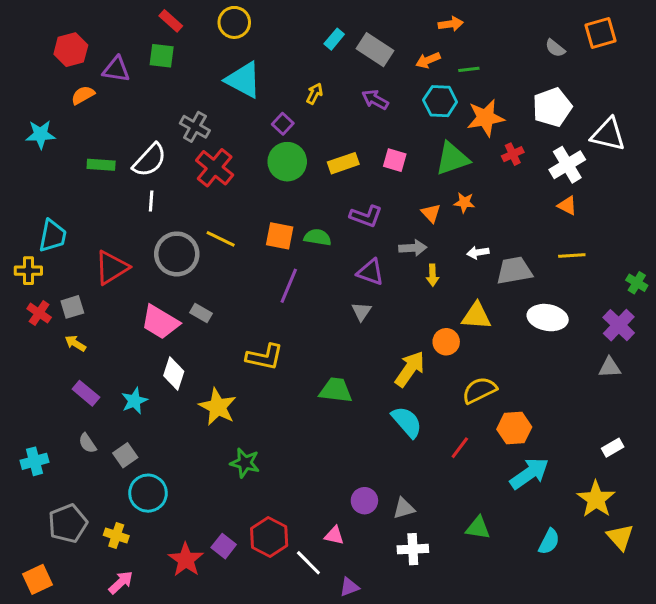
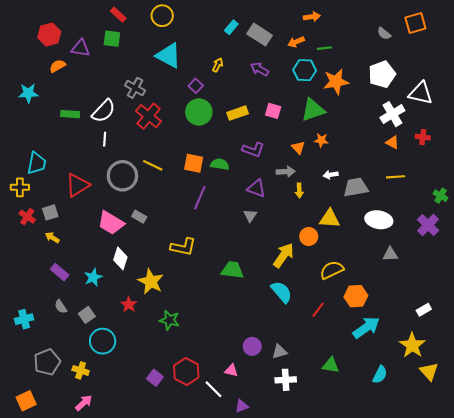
red cross: (513, 154) -> (423, 137), moved, turned 32
gray triangle: (610, 367) -> (390, 254), moved
red star: (186, 560) -> (129, 305), moved, size x0.7

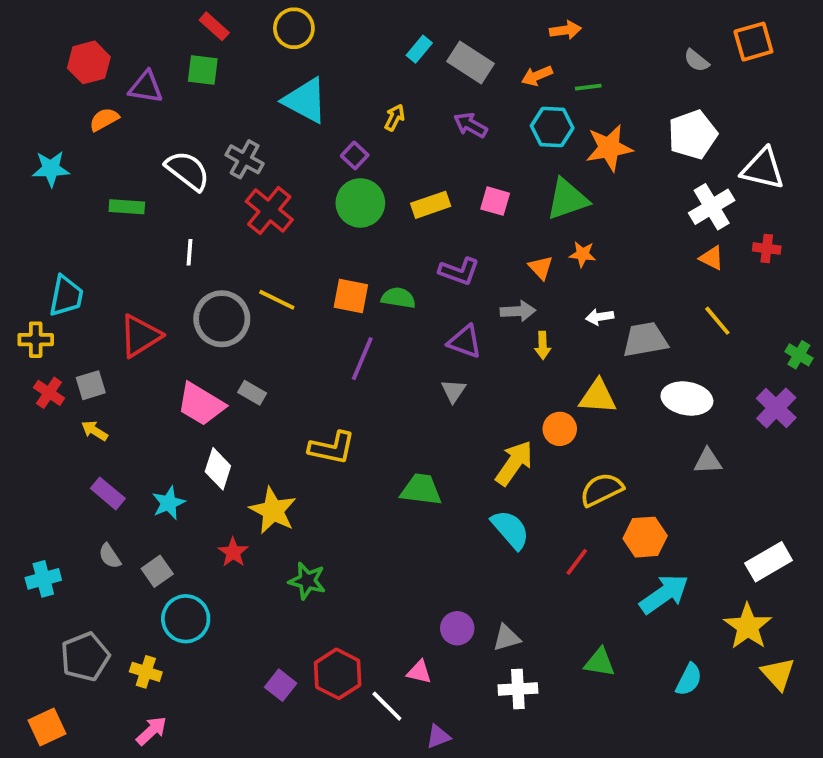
white semicircle: (104, 111) -> (188, 171), moved, turned -95
yellow line: (396, 177) -> (717, 321), turned 54
white rectangle: (424, 310) -> (769, 562), size x1.6

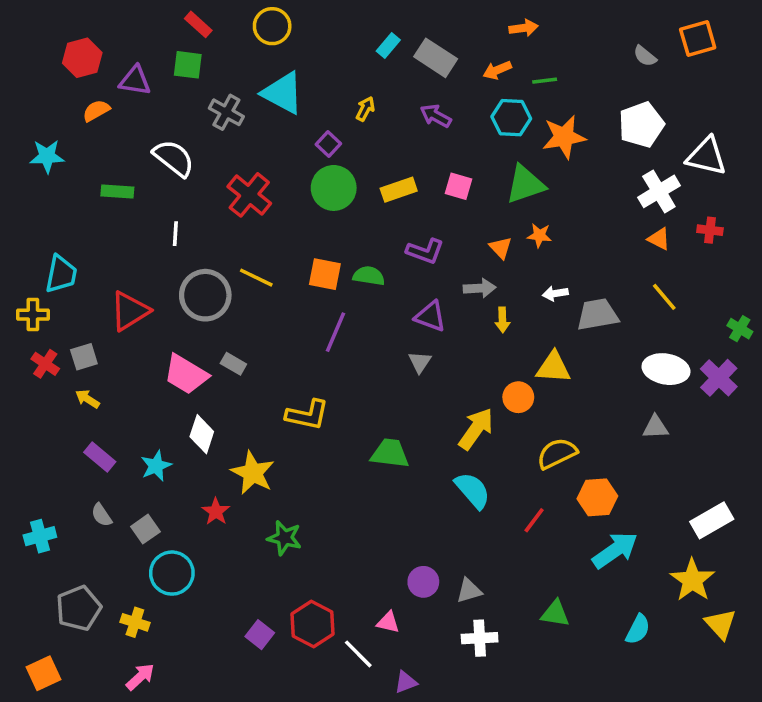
gray cross: (245, 159) -> (226, 112), moved
white ellipse: (687, 398) -> (666, 369), moved

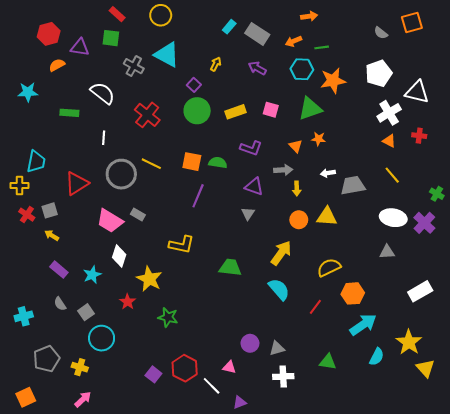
orange circle: (518, 397) -> (299, 220), moved
white rectangle: (712, 520) -> (420, 291), moved
cyan semicircle: (638, 629) -> (377, 357), moved

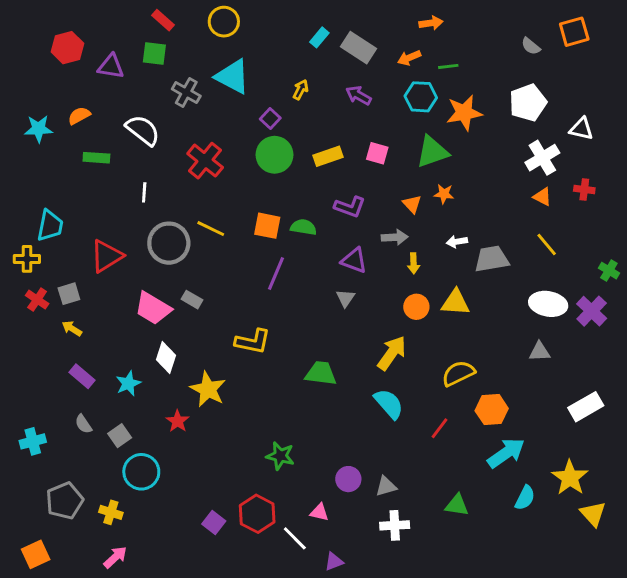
orange semicircle: (57, 65) -> (79, 116), moved
white triangle: (417, 92) -> (581, 129), size x0.7
green star: (168, 317) -> (280, 456), moved

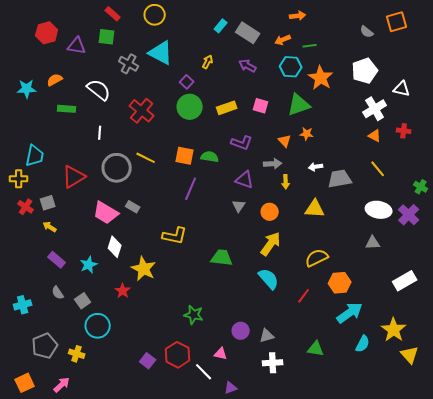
orange star: (464, 113) -> (321, 78), turned -30
orange circle: (416, 307) -> (270, 212), moved
pink arrow: (115, 557) -> (62, 385), moved

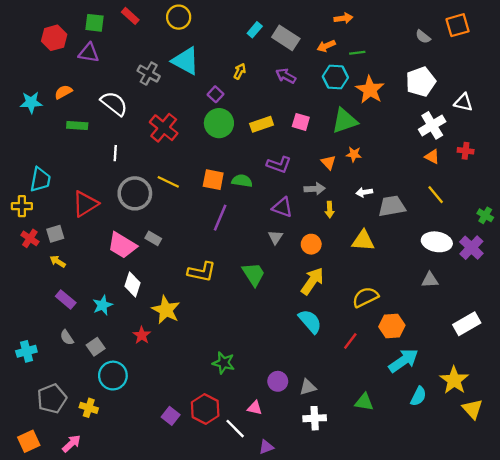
green square: (107, 37) -> (94, 23), moved
green trapezoid: (222, 258) -> (254, 274), moved, turned 50

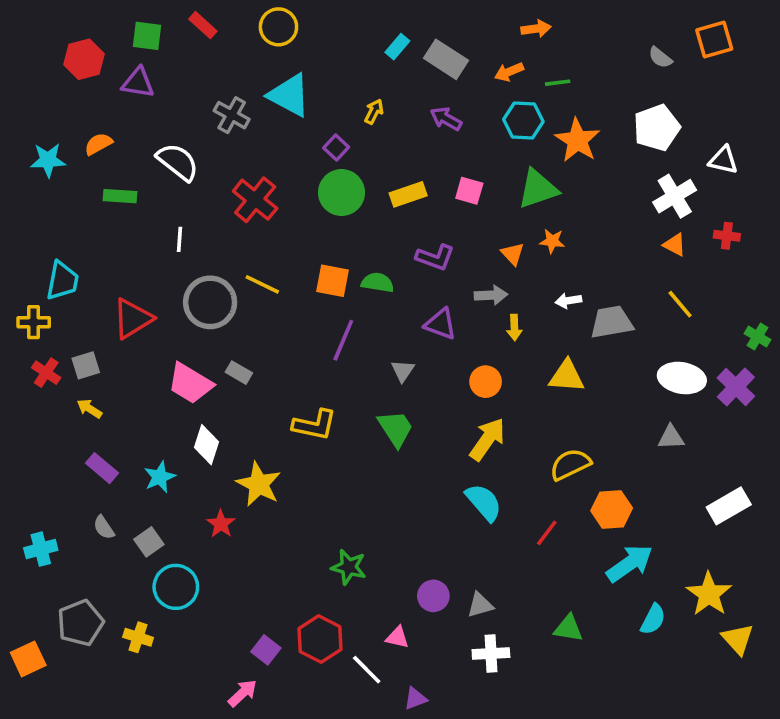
gray triangle: (275, 237) -> (403, 371), moved
orange square: (29, 441) -> (28, 659), moved
pink arrow: (71, 444) -> (242, 693), moved

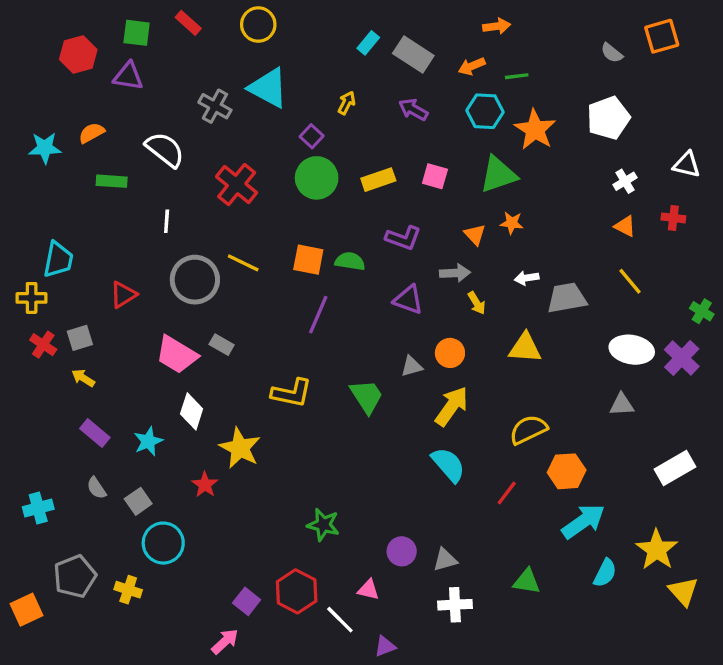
white triangle: (723, 160) -> (687, 165), moved
white cross: (675, 196) -> (625, 181), size x0.6
red triangle: (133, 319) -> (123, 295), size x0.7
yellow arrow: (514, 328) -> (477, 303), turned -30
gray triangle: (403, 371) -> (412, 366), moved, turned 40

